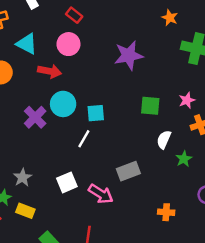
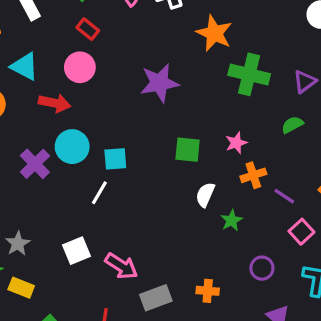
orange star: (170, 18) -> (214, 33), size x1.6
gray rectangle: (128, 171) -> (156, 298), moved

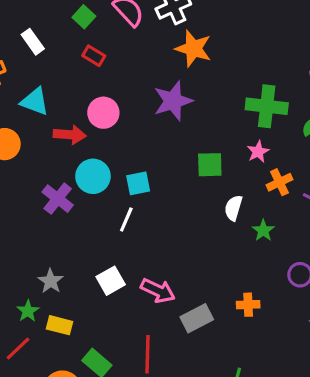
orange star: (214, 33) -> (193, 49), moved
pink circle: (80, 67) -> (103, 113), moved
green cross: (249, 74) -> (267, 106), moved

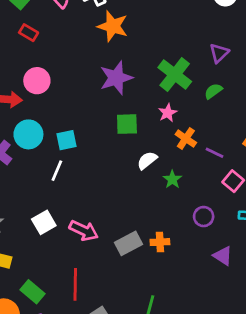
purple star: (173, 101) -> (116, 78), moved
green cross: (267, 106) -> (175, 74), turned 32
orange cross: (280, 182) -> (186, 139), turned -30
white semicircle: (233, 208) -> (147, 160), turned 35
gray rectangle: (197, 318) -> (129, 243), moved

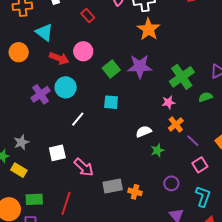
green square: (127, 124) -> (111, 69), moved, turned 36
cyan square: (67, 140) -> (111, 102), moved
green rectangle: (33, 292) -> (34, 199), turned -60

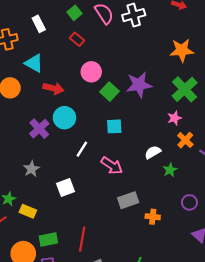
orange star: (149, 29) -> (182, 50), moved, turned -30
pink circle: (83, 51) -> (91, 72), moved
gray star: (21, 142) -> (31, 169), moved
pink arrow: (84, 167) -> (112, 166), moved
gray rectangle: (113, 186) -> (128, 200), moved

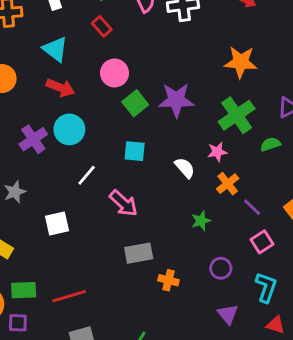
cyan triangle: (34, 63) -> (55, 49), moved
white semicircle: (153, 152) -> (185, 168), moved, turned 70
red line: (82, 239) -> (69, 296), turned 55

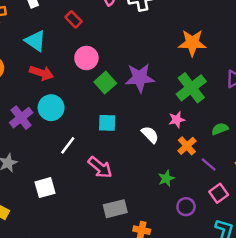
green semicircle: (270, 144) -> (220, 129), moved
purple circle: (221, 268) -> (186, 207), moved

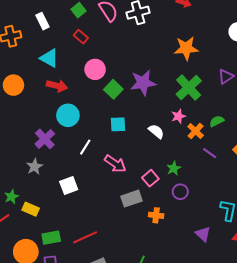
purple cross: (21, 118) -> (45, 139), moved
orange cross: (187, 146) -> (196, 131), moved
pink square: (219, 193) -> (150, 178), moved
purple circle: (186, 207) -> (180, 192), moved

